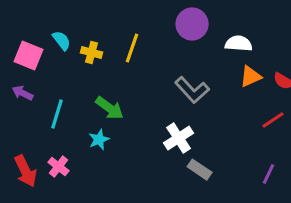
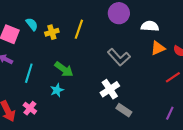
yellow cross: (92, 53) -> (52, 32), turned -32

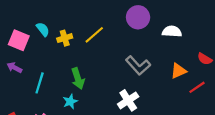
yellow line: (79, 29) -> (94, 35), turned 30
orange triangle: (158, 48) -> (179, 71), moved
green arrow: (64, 69) -> (78, 79), turned 36

